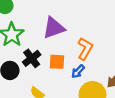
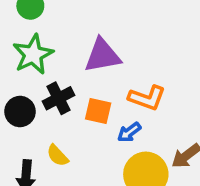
orange L-shape: (85, 49) -> (147, 98), turned 70

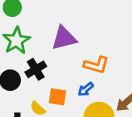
orange square: (98, 111) -> (57, 97), moved

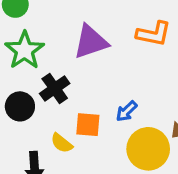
orange L-shape: (96, 65) -> (154, 34), moved

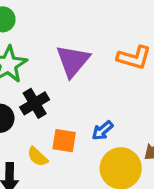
purple triangle: (91, 42) -> (73, 61), turned -36

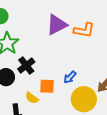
purple triangle: (73, 61) -> (57, 25), moved, turned 30

